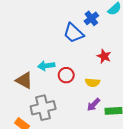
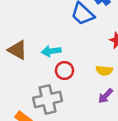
red circle: (66, 75) -> (64, 71), moved
brown triangle: (24, 80) -> (17, 50), moved

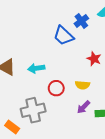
red circle: (64, 71) -> (56, 88), moved

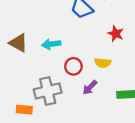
purple arrow: (83, 107) -> (90, 87), moved
orange rectangle: (12, 127) -> (24, 110), turned -32

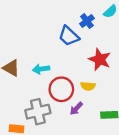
red star: (116, 34) -> (100, 59), size x1.5
red circle: (73, 66) -> (61, 89), size x1.5

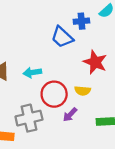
blue cross: (87, 21) -> (81, 21), turned 32

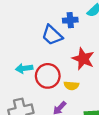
red circle: (54, 94) -> (48, 76), moved

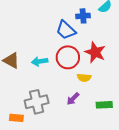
red circle: (48, 76) -> (68, 57), moved

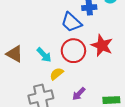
cyan arrow: (40, 61) -> (44, 55), turned -126
yellow semicircle: (84, 78) -> (57, 74), moved, turned 136

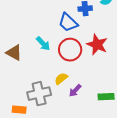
cyan arrow: (44, 55) -> (43, 44), moved
yellow semicircle: (57, 74) -> (61, 79), moved

